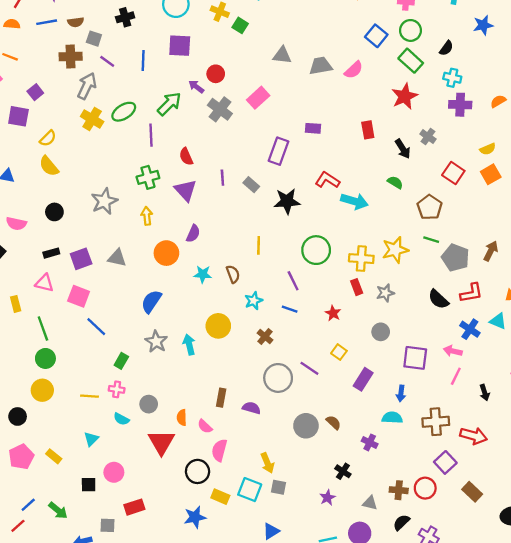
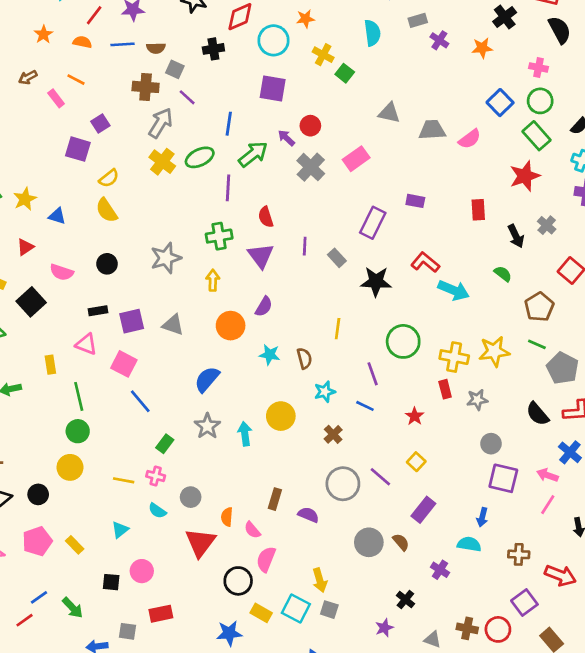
blue line: (143, 60) -> (229, 124), moved
gray circle: (381, 332) -> (491, 444), moved
purple rectangle: (363, 379) -> (423, 510), moved
brown cross: (436, 422) -> (519, 554), size x0.7

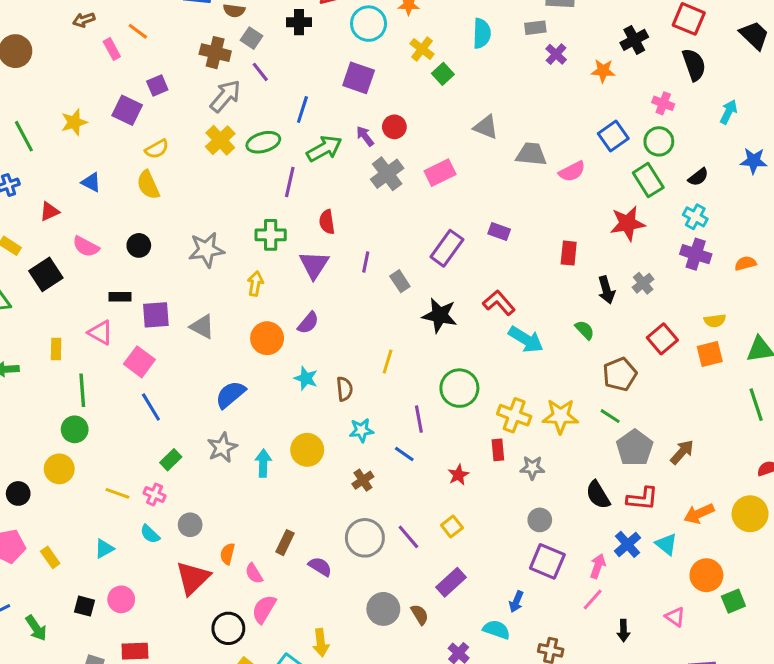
yellow star: (25, 199) -> (74, 122), moved
pink arrow: (547, 475) -> (598, 566), turned 80

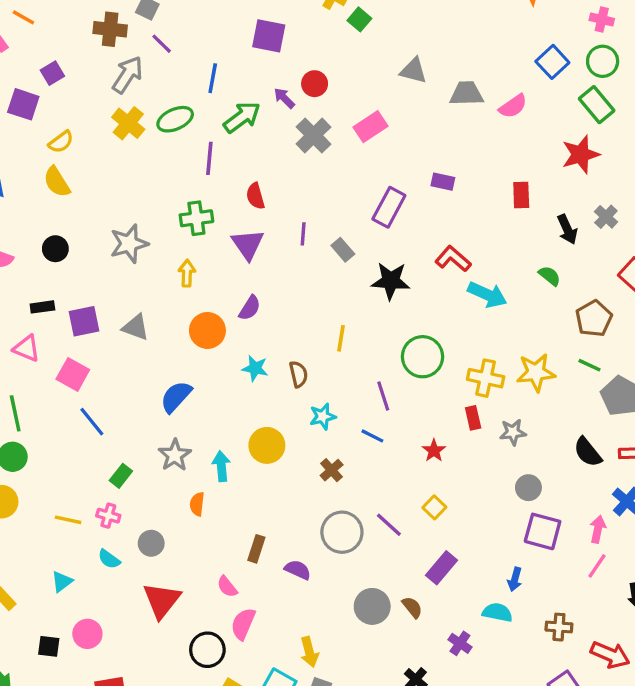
orange semicircle: (227, 554) -> (197, 504), moved

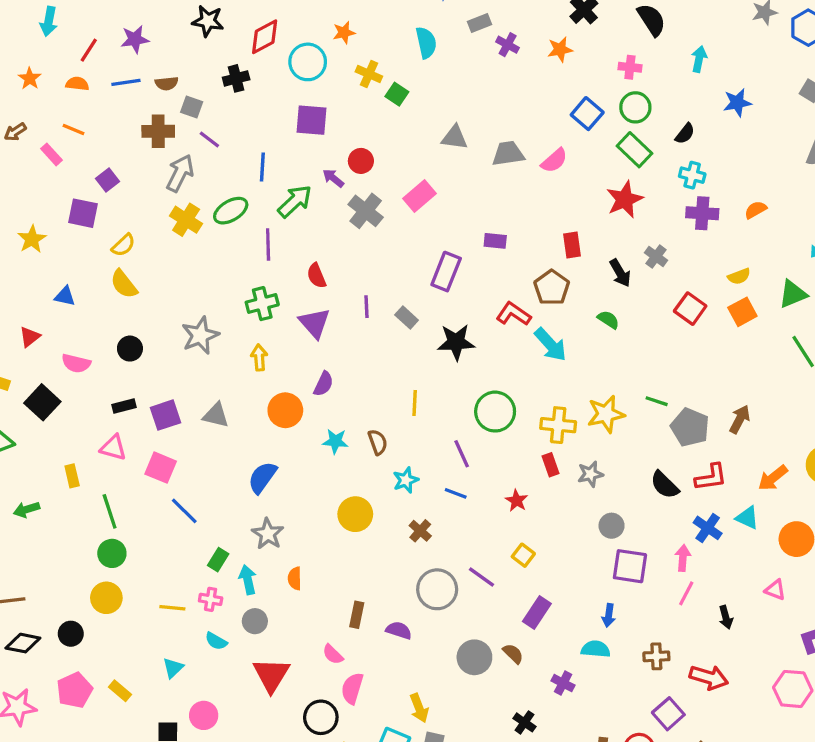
cyan arrow: (487, 295) -> (551, 345), turned 30
brown pentagon: (594, 319) -> (552, 288), moved
cyan arrow: (221, 466) -> (248, 580), moved

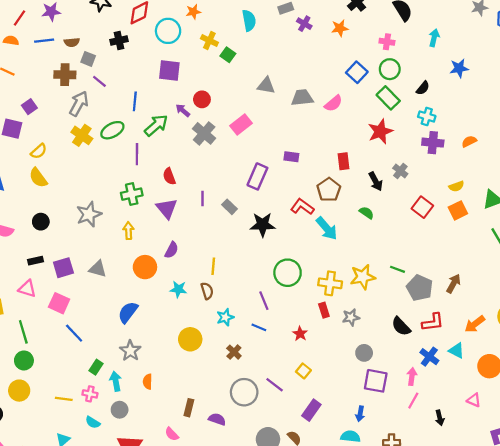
yellow line: (415, 403) -> (213, 266), moved

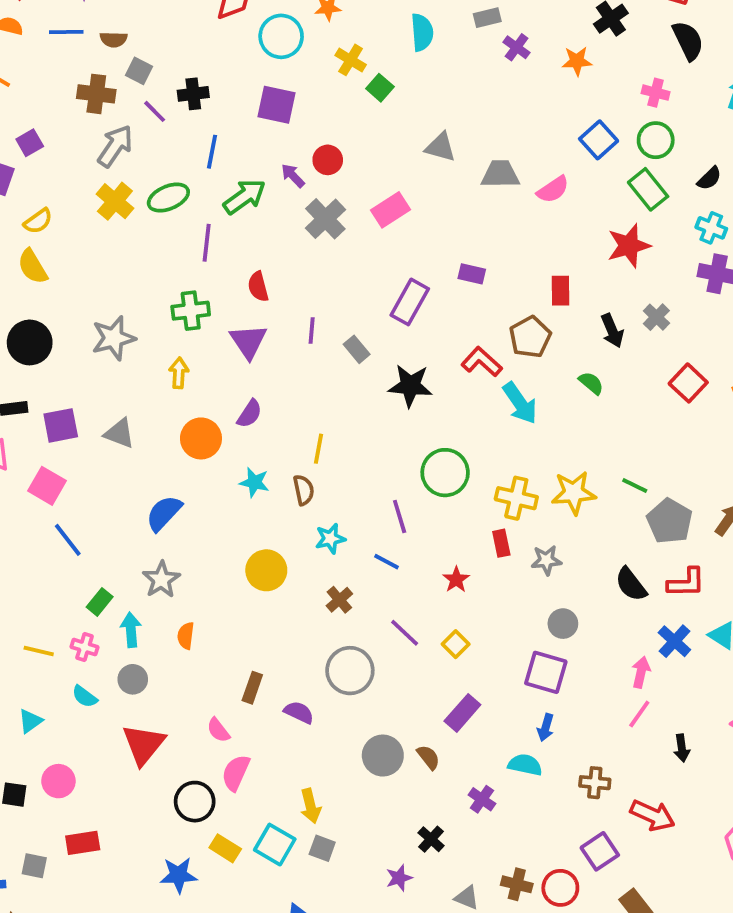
black cross: (119, 41) -> (193, 94), moved
black circle: (41, 222) -> (30, 342), size x1.5
purple square: (376, 381) -> (546, 672), moved
purple line: (275, 385) -> (405, 633), moved

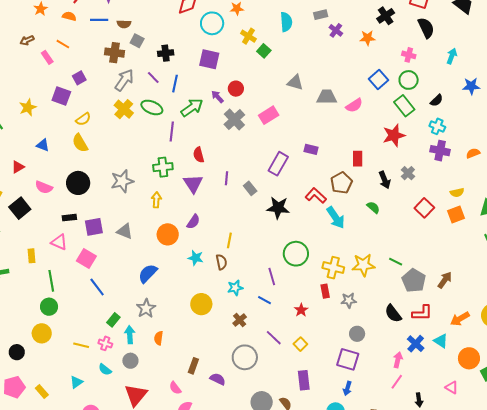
purple line: (155, 111) -> (153, 78), moved
green ellipse: (168, 198) -> (152, 107), turned 45
purple rectangle: (462, 713) -> (304, 380), turned -48

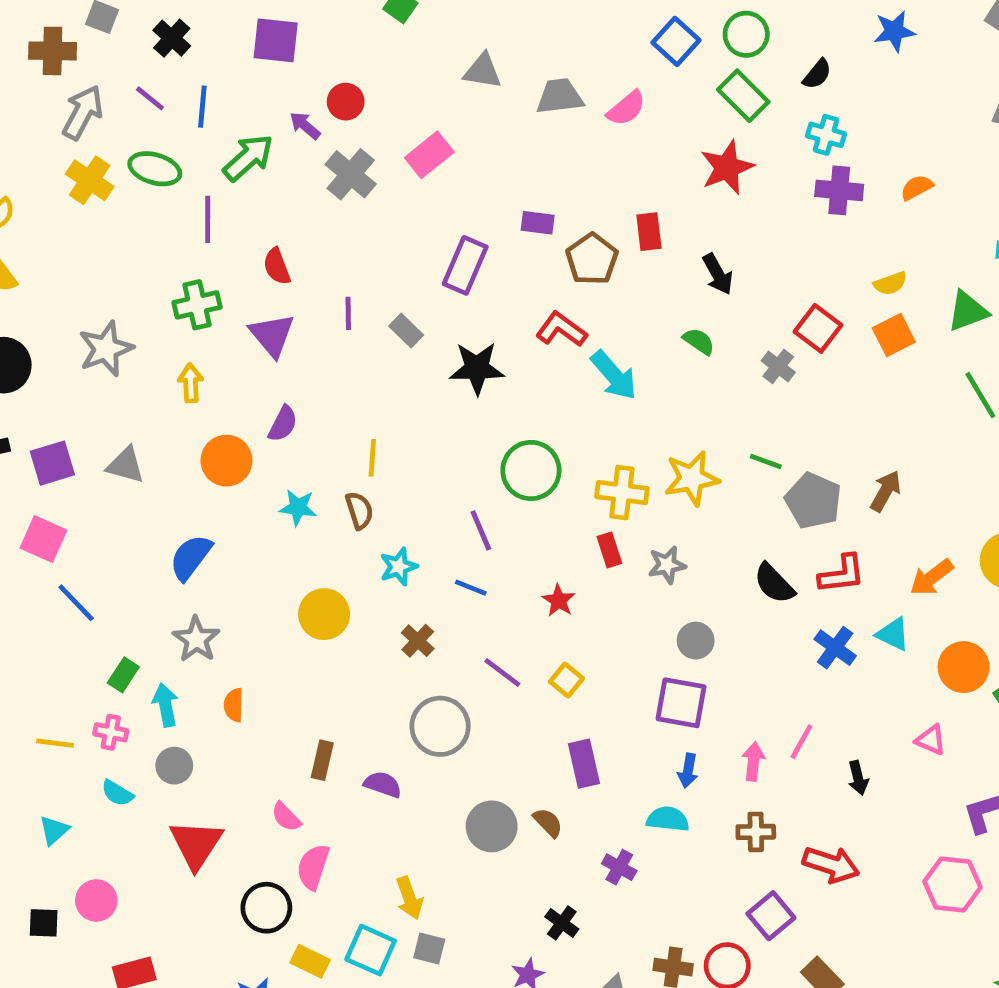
black cross: (166, 53) -> (172, 38), turned -35
gray cross: (408, 173) -> (778, 366), moved
brown pentagon: (341, 183) -> (592, 259), moved
pink arrow: (398, 360) -> (753, 761), moved

